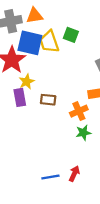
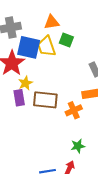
orange triangle: (35, 16) -> (52, 22), moved
brown rectangle: (48, 100) -> (45, 100), size x1.6
green star: (83, 133) -> (78, 146), moved

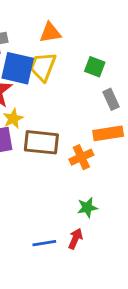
green square: (66, 40) -> (95, 67), moved
yellow trapezoid: (46, 46) -> (43, 67), turned 40

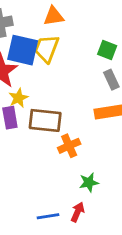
green square: (95, 67) -> (107, 50), moved
orange cross: (81, 157) -> (69, 146), moved

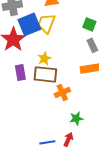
blue square: (23, 50) -> (29, 24), turned -35
yellow star: (18, 98) -> (44, 58), moved

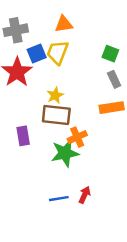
blue square: (29, 24) -> (37, 54), size x0.7
purple rectangle: (20, 72) -> (23, 136), moved
green star: (76, 118) -> (65, 153), moved, size x1.6

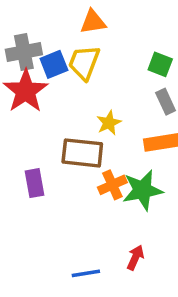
gray cross: (16, 30) -> (24, 52), moved
yellow star: (55, 95) -> (109, 123), moved
green star: (65, 153) -> (143, 190), moved
red arrow: (85, 195) -> (135, 257), moved

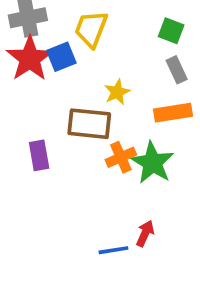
blue square: (54, 64) -> (61, 57), moved
green star: (143, 190) -> (153, 163), turned -30
blue line: (86, 273) -> (113, 250), moved

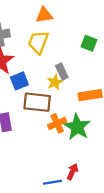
blue square: (61, 57) -> (19, 81), moved
gray rectangle: (177, 70) -> (62, 72), moved

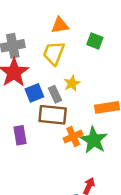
green square: (89, 43) -> (95, 41), moved
gray rectangle: (62, 72) -> (55, 94), moved
yellow star: (55, 82) -> (72, 83), moved

